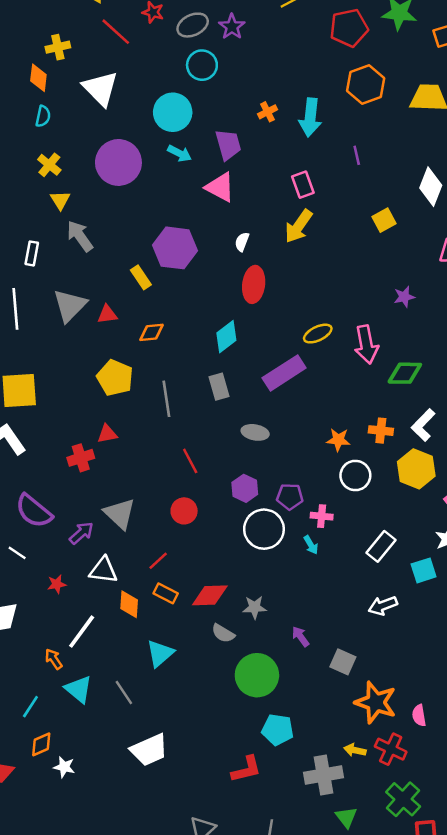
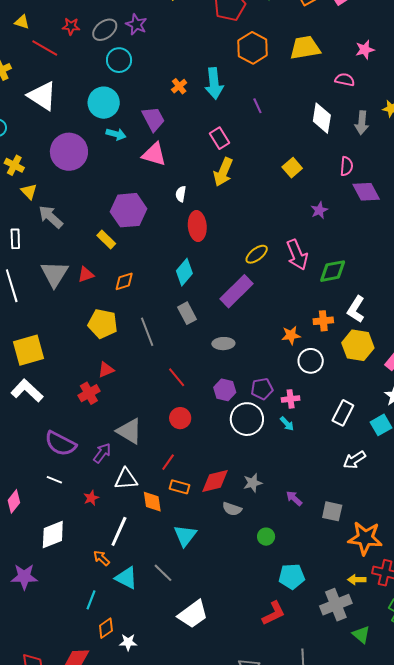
yellow square: (384, 220) -> (292, 168), moved
green circle: (257, 675) -> (266, 537), size x0.5

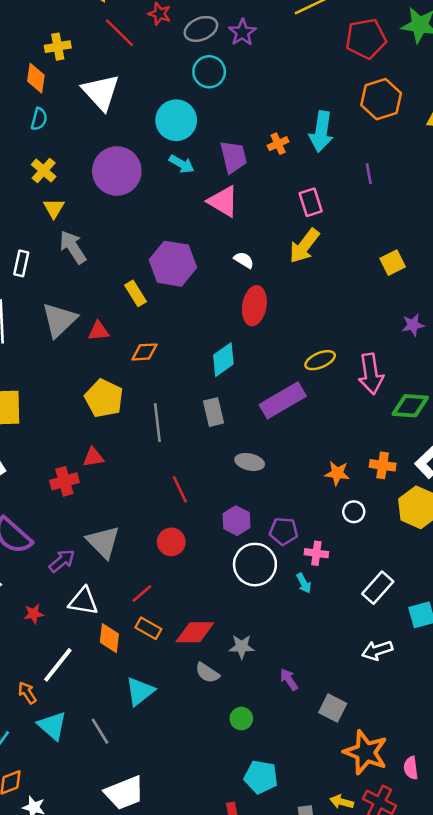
orange cross: (179, 86) -> (278, 144), moved
white semicircle: (181, 194) -> (244, 260), turned 98
white circle: (311, 361) -> (354, 512), size x0.7

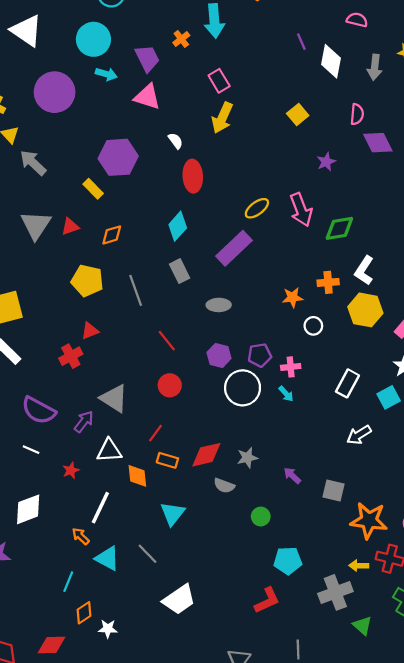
purple line: (369, 174) -> (301, 42), moved
white semicircle: (244, 260) -> (175, 141), turned 35

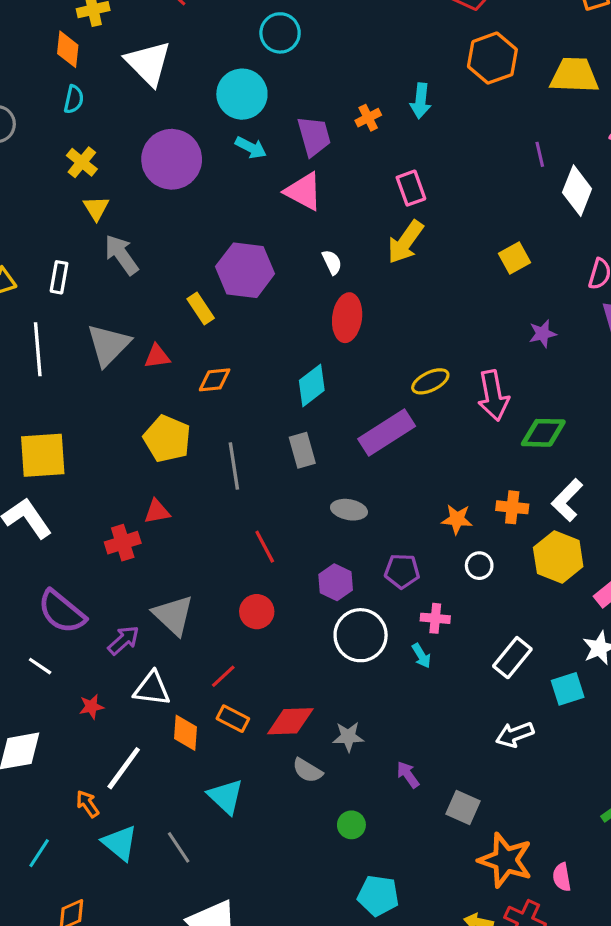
cyan arrow: (214, 21) -> (421, 101), size x0.7
purple pentagon: (260, 355) -> (402, 571), moved
cyan triangle: (172, 514) -> (226, 796), turned -36
cyan line: (68, 582) -> (39, 853), moved

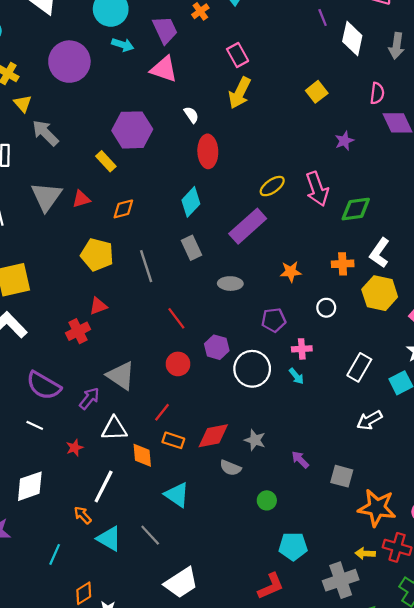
orange star: (457, 519) -> (291, 272), moved
purple hexagon: (336, 582) -> (217, 347), moved
gray star: (348, 737) -> (255, 440), turned 30

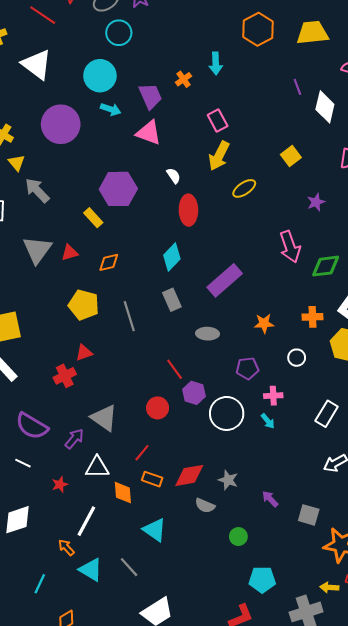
yellow ellipse: (272, 186) -> (244, 188), moved
red line: (176, 318) -> (175, 369), moved

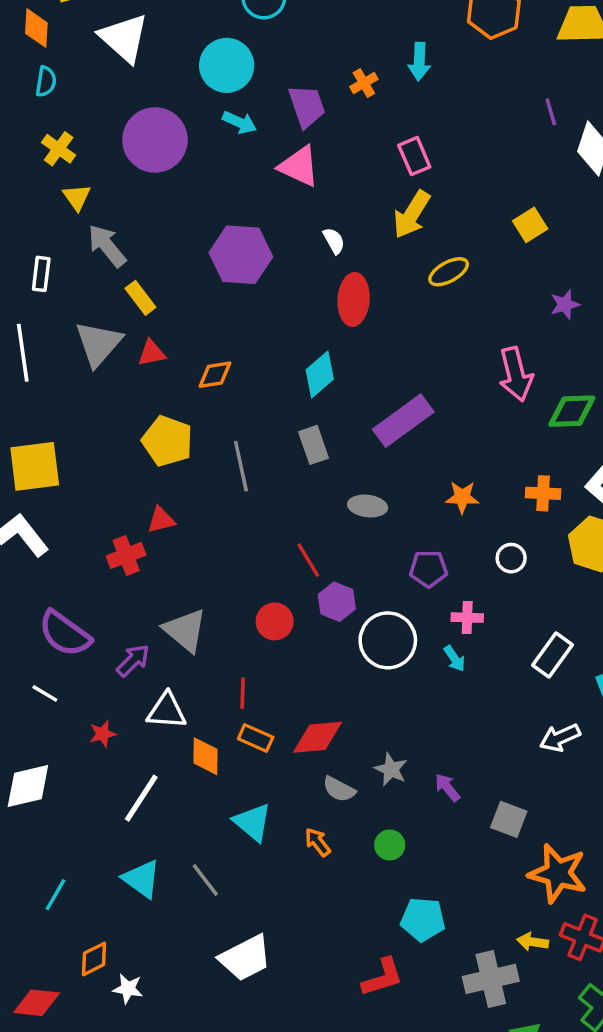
yellow rectangle: (93, 218) -> (140, 298), moved
red line: (142, 453) -> (243, 693), turned -42
gray star: (228, 480) -> (391, 769), moved
orange arrow: (66, 548) -> (318, 842), moved

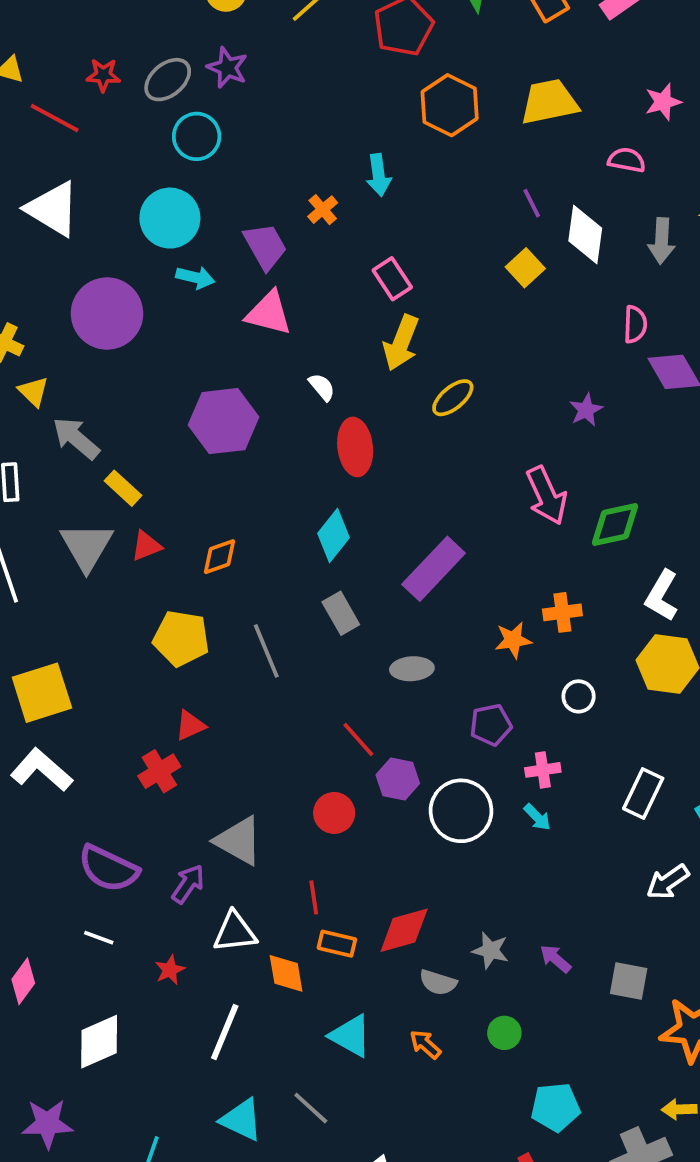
yellow square: (530, 225) -> (525, 268), moved
orange cross: (543, 493) -> (562, 612), moved

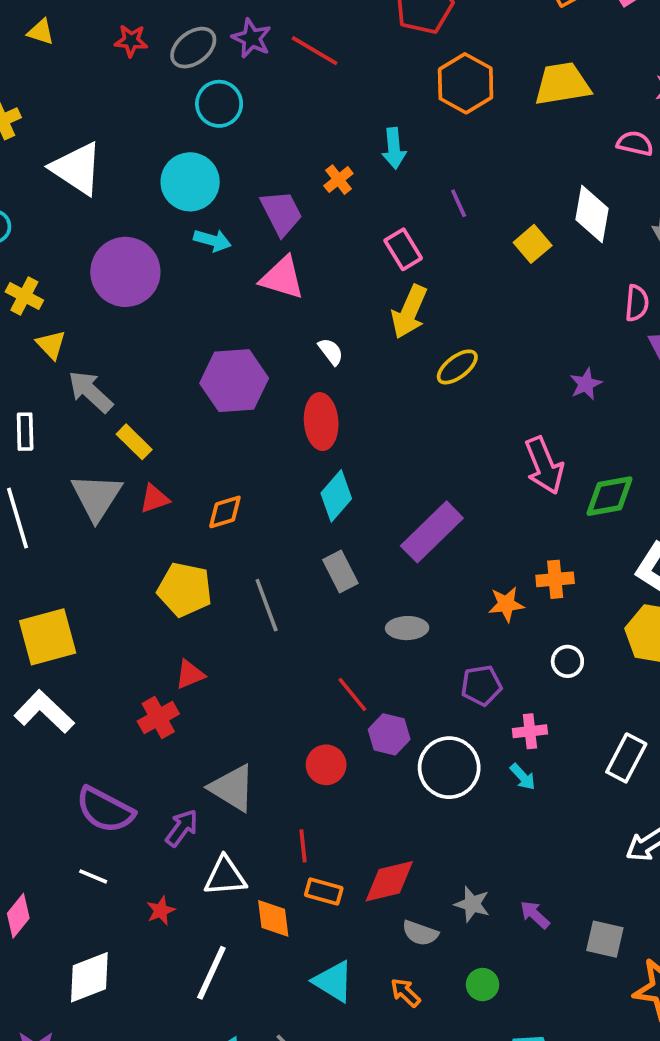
red line: (55, 118) -> (315, 51), moved
purple line: (532, 203) -> (459, 203), moved
red ellipse: (355, 447) -> (321, 422), moved

